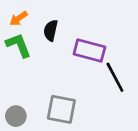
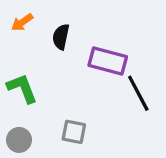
green L-shape: (19, 45) -> (22, 88), moved
gray square: (61, 109) -> (74, 132), size x0.7

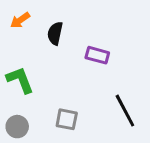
purple rectangle: (108, 61) -> (97, 55), size x0.7
black line: (138, 93) -> (125, 111), moved

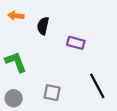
orange arrow: (20, 20) -> (16, 16), turned 42

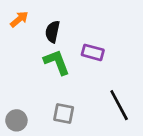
orange arrow: (16, 16) -> (19, 19), turned 133
green L-shape: (16, 62) -> (57, 62), moved

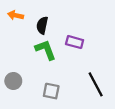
orange arrow: (19, 19) -> (16, 15), turned -128
gray circle: (16, 120) -> (13, 81), moved

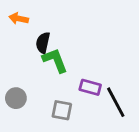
black semicircle: (42, 25) -> (43, 43), moved
purple rectangle: (75, 42) -> (90, 87), moved

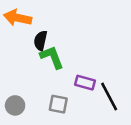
orange arrow: (19, 18) -> (18, 18), size x1.5
gray circle: (16, 98) -> (15, 105), moved

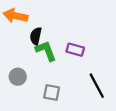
purple rectangle: (85, 83) -> (75, 50), moved
gray circle: (15, 105) -> (18, 77), moved

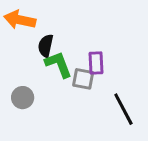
purple rectangle: (75, 50) -> (96, 63), turned 72
gray square: (52, 92) -> (83, 79), moved

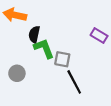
purple rectangle: (96, 63) -> (99, 36), moved, turned -56
black line: (123, 109) -> (74, 82), moved

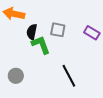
gray square: (62, 59) -> (58, 30), moved
gray circle: (17, 73) -> (16, 76), moved

